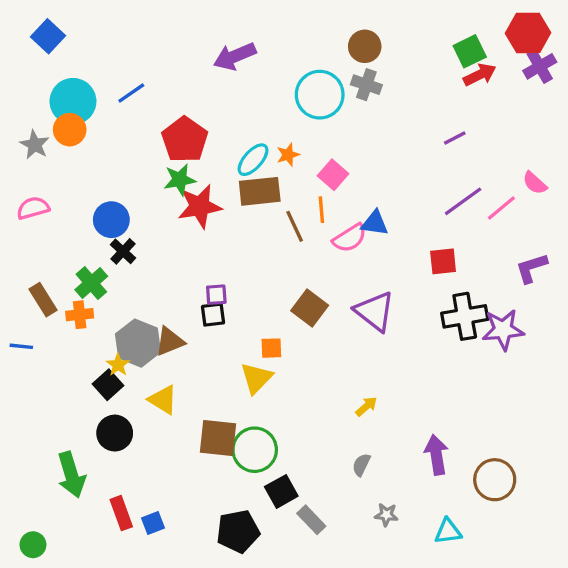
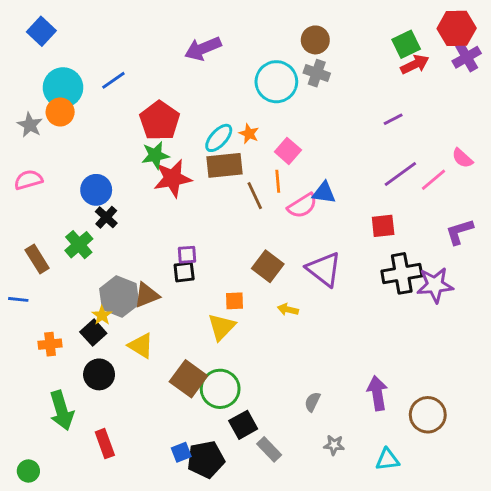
orange star: (288, 155) -> (249, 134), turned -30
orange cross: (80, 315) -> (50, 344), moved
yellow arrow: (366, 406) -> (288, 310), moved, turned -126
brown square: (218, 438) -> (188, 379), turned 30
blue square: (153, 523) -> (181, 452), moved

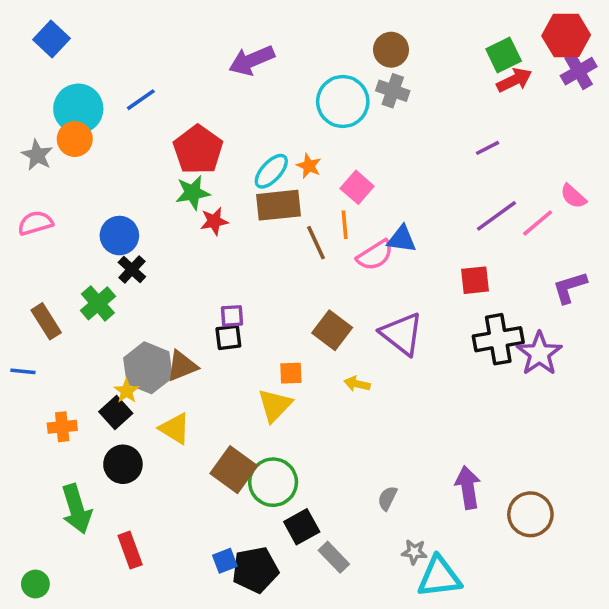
red star: (173, 178) -> (214, 221), size x0.6
purple star: (435, 285) -> (539, 353), turned -30
cyan triangle: (387, 459) -> (439, 577), moved, size x1.5

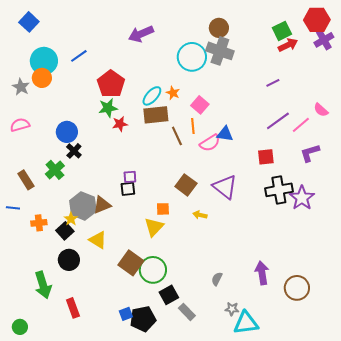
gray cross: (393, 91) -> (220, 51), size x1.5
purple L-shape: (570, 287) -> (310, 153), moved
orange cross: (62, 427) -> (39, 223), moved

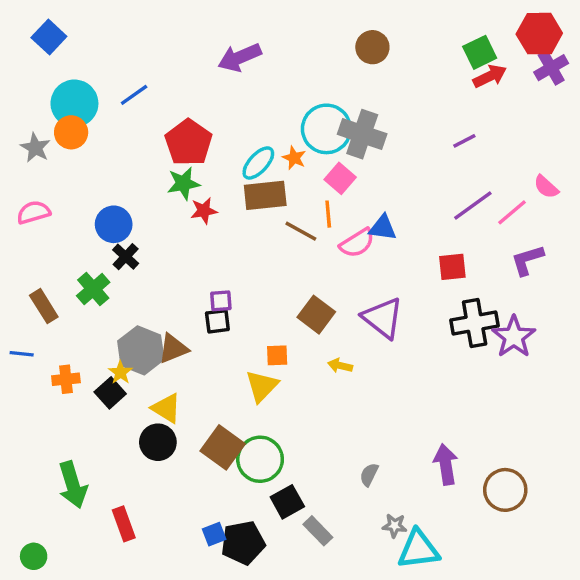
gray cross: (220, 51) -> (362, 134), moved
cyan circle: (192, 57) -> (326, 129), moved
brown line: (177, 136) -> (301, 231), turned -36
black circle: (69, 260) -> (158, 442), moved

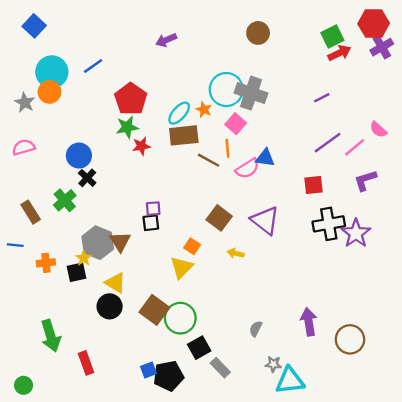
purple arrow: (240, 57) -> (166, 40), size x0.7
brown triangle: (173, 349) -> (120, 242), turned -40
orange square: (277, 355) -> (192, 246), turned 35
black square: (110, 393) -> (77, 272), turned 30

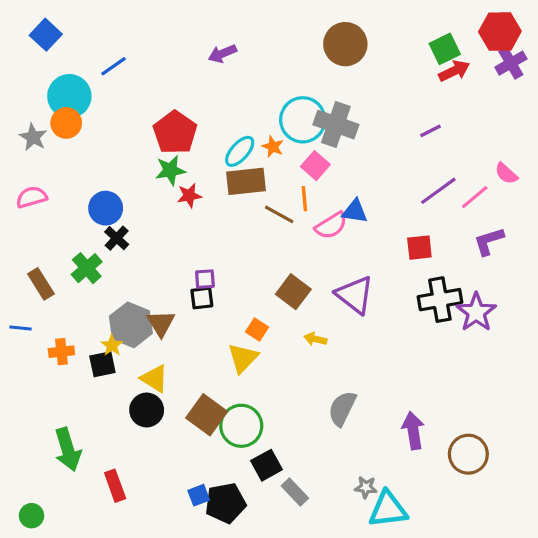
brown circle: (258, 33) -> (345, 44), size x1.4
blue line: (93, 66) -> (114, 66), moved
gray semicircle: (256, 329) -> (342, 408), moved, size x1.6

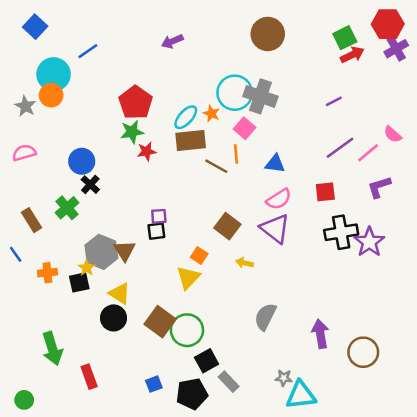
pink semicircle: (331, 225) -> (279, 199), moved
blue line: (20, 328) -> (16, 254), turned 49
black pentagon: (225, 503) -> (192, 394), moved

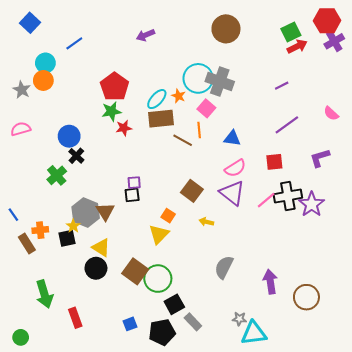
cyan circle: (54, 74) -> (45, 63), size x0.7
pink line: (368, 153) -> (266, 200), moved
brown rectangle: (32, 220) -> (27, 243), moved

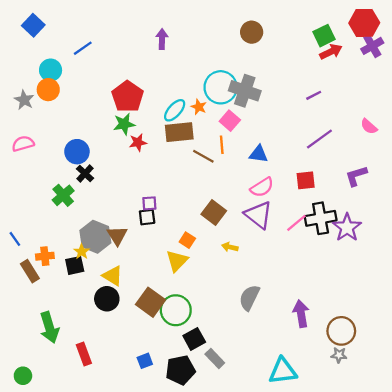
brown circle: (226, 29) -> (252, 32), size x0.7
purple arrow: (145, 35) -> (162, 39), turned 114
gray star: (239, 319) -> (339, 355), moved

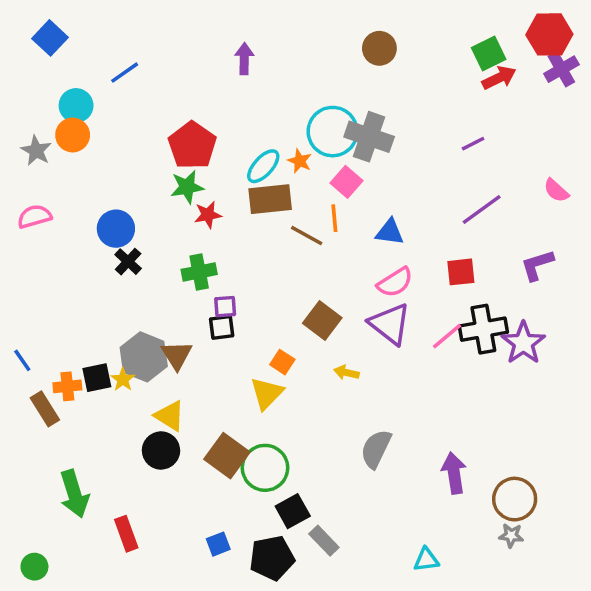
green cross: (63, 195) -> (199, 272), moved, turned 30
black square: (75, 265) -> (97, 378), moved
cyan triangle: (283, 371) -> (426, 560), size x0.6

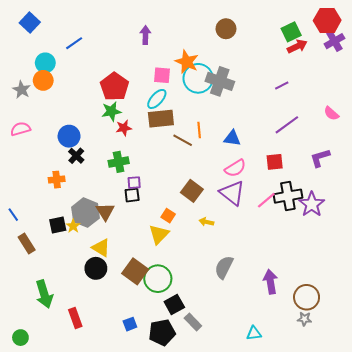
orange star: (300, 161) -> (187, 62), moved, size x1.6
pink square: (346, 182) -> (162, 75), moved, turned -36
orange cross: (67, 386) -> (57, 180), moved

